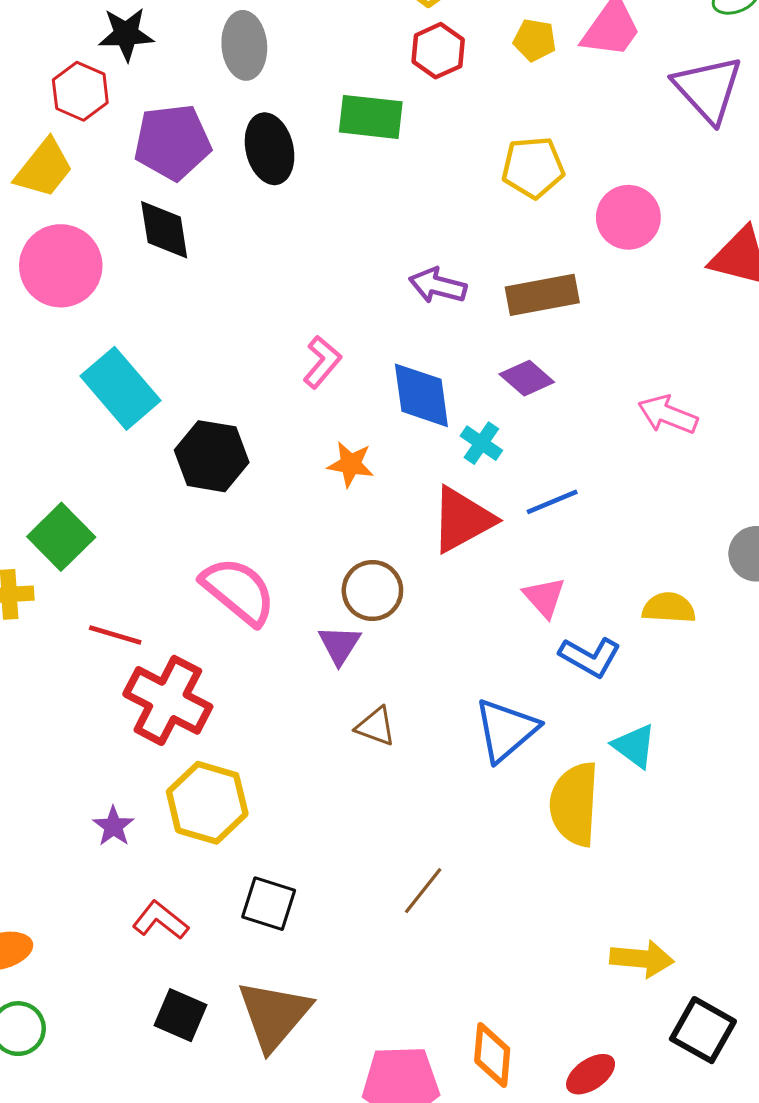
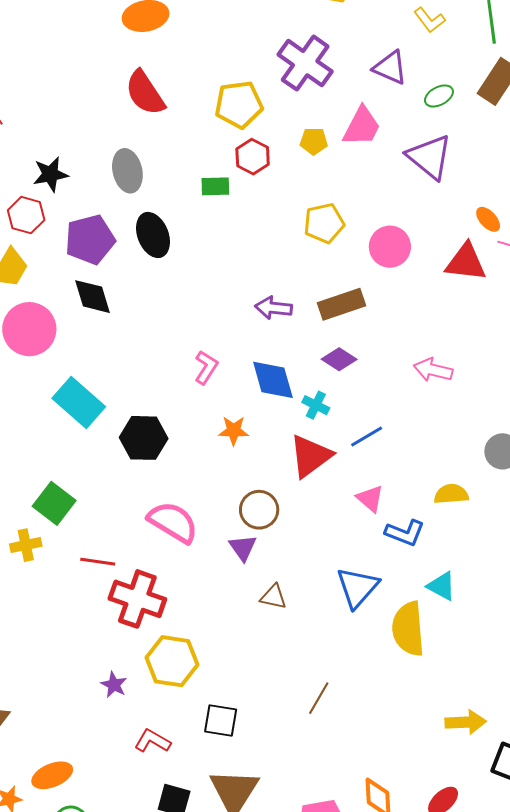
green rectangle: (371, 117) -> (215, 186), moved, size x0.7

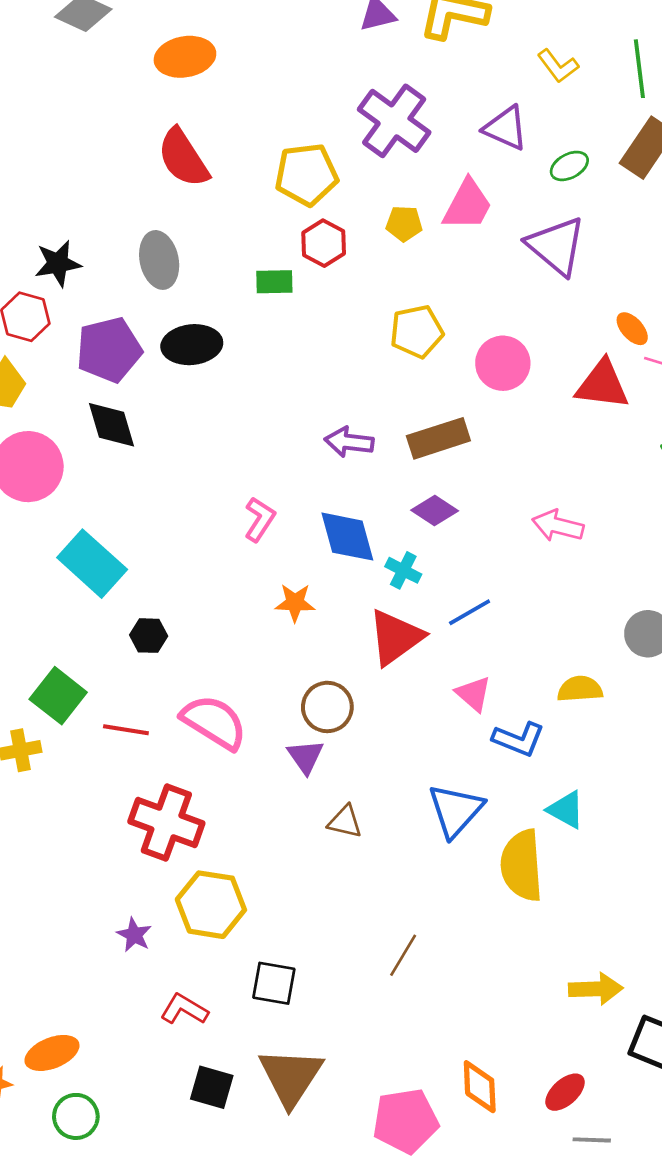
black ellipse: (153, 235) -> (192, 345), turned -75
black hexagon: (144, 438) -> (149, 636), moved, size x0.6
red line: (98, 562) -> (126, 730), moved

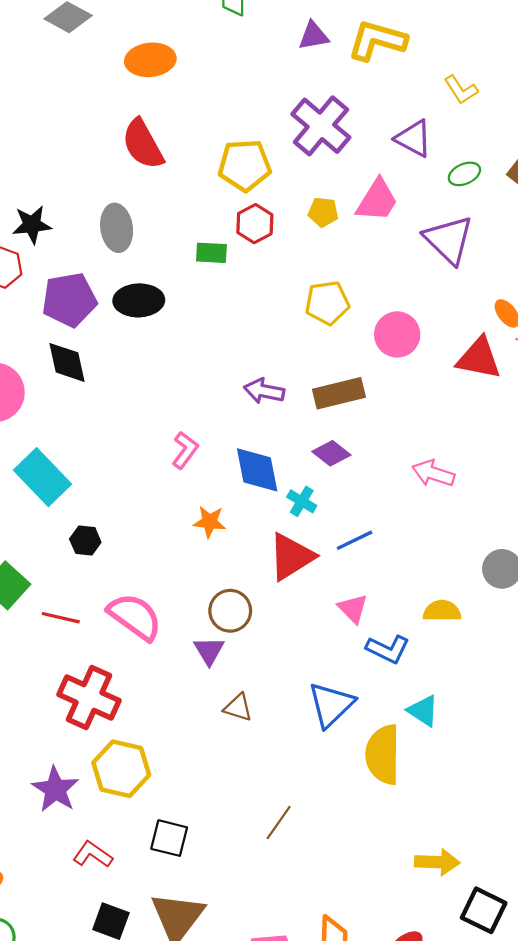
purple star: (134, 935) -> (55, 789), size x1.6

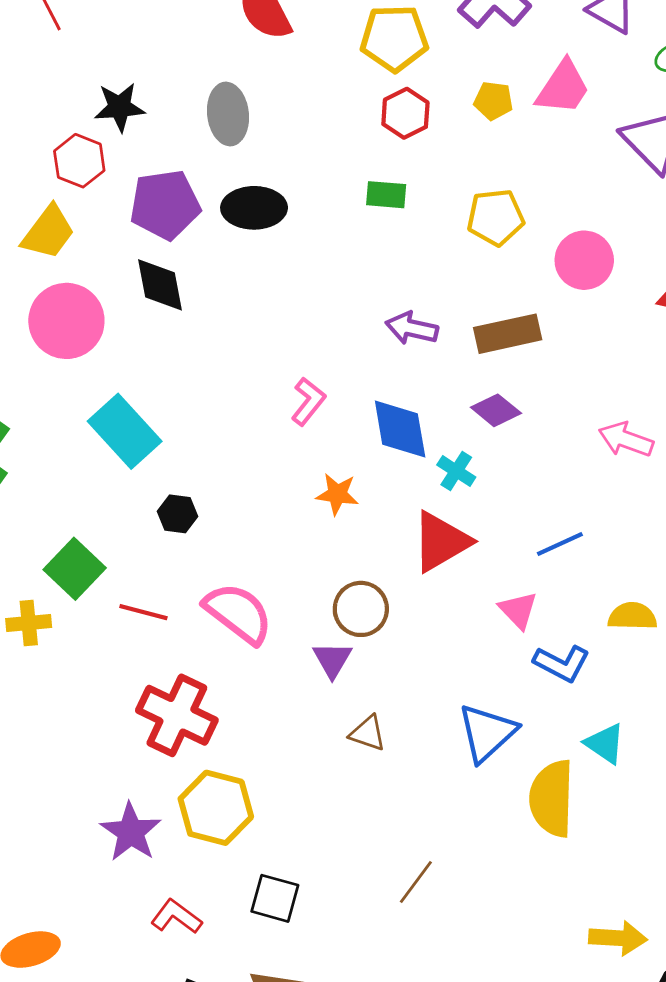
green rectangle: (211, 253) -> (386, 195), moved
blue line: (355, 540) -> (560, 544), moved

